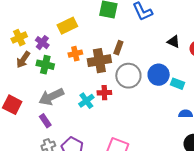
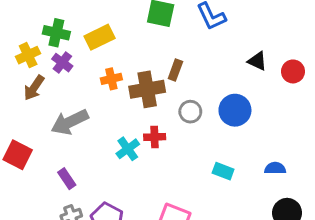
green cross: (45, 65) -> (56, 33), moved
gray circle: (128, 76) -> (190, 112), size x0.6
cyan rectangle: (178, 84) -> (223, 171), moved
gray arrow: (51, 97) -> (70, 122), moved

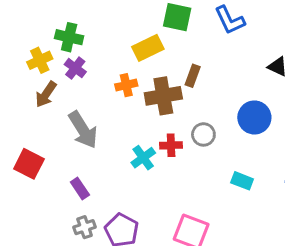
yellow rectangle: (99, 37) -> (148, 48), moved
gray circle: (190, 112) -> (203, 134), moved
gray arrow: (70, 122) -> (83, 130), turned -96

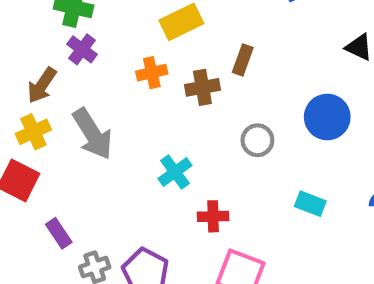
yellow cross: (40, 60) -> (33, 132), moved
brown cross: (163, 96) -> (202, 87), size x0.7
red cross: (171, 145) -> (213, 216), moved
purple rectangle: (80, 189) -> (59, 233), moved

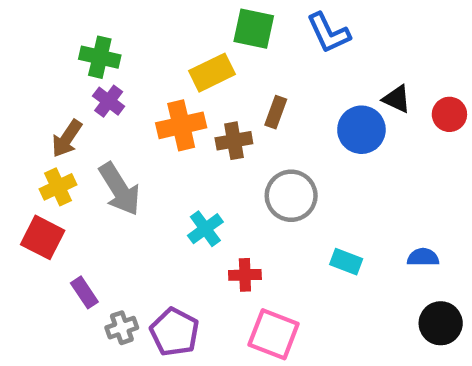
orange cross: (152, 73) -> (181, 125), size x1.5
blue circle: (327, 117) -> (361, 130), moved
gray circle: (257, 140) -> (291, 196), size x1.5

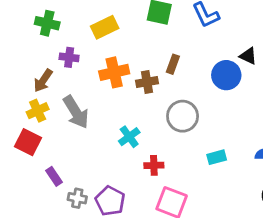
green cross: (100, 57) -> (47, 23), moved
yellow rectangle: (212, 73) -> (105, 27), moved
purple cross: (109, 101) -> (69, 57), turned -30
cyan rectangle: (346, 262) -> (217, 157), turned -36
gray cross: (122, 328) -> (77, 198), turned 30

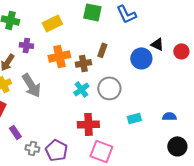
cyan cross: (129, 137) -> (81, 89), moved
red cross: (154, 165) -> (88, 124), size x1.5

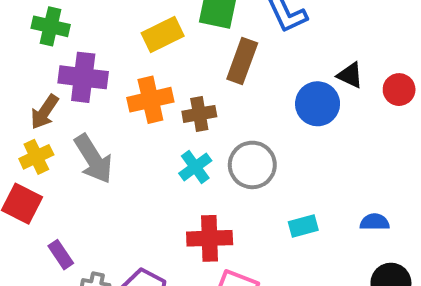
yellow rectangle: (52, 23) -> (163, 34), moved
purple cross: (26, 45) -> (83, 77), size x1.6
brown rectangle: (102, 50) -> (242, 61), moved, size x1.5

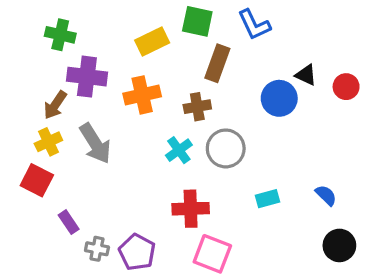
brown cross: (199, 114) -> (197, 107), moved
blue semicircle: (375, 222) -> (326, 195), turned 45

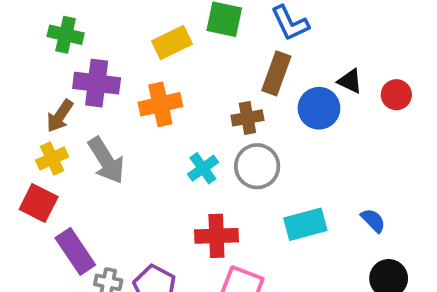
brown rectangle: (217, 63) -> (276, 73), moved
brown cross: (197, 107) -> (247, 118), moved
cyan rectangle: (268, 199) -> (305, 224), size x1.5
purple rectangle: (69, 222) -> (75, 251), size x1.6

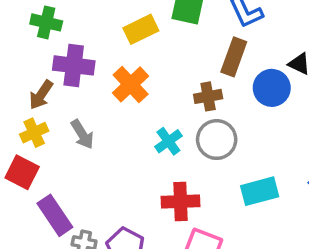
orange cross: (160, 104) -> (131, 84), turned -30
gray arrow: (106, 160) -> (82, 134), size x0.7

